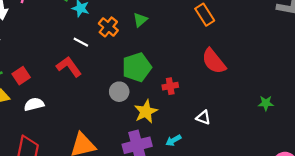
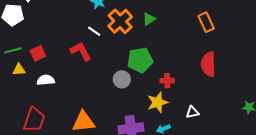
orange cross: (108, 27) -> (120, 21), size x1.4
red semicircle: (214, 61) -> (208, 64), turned 30
yellow star: (146, 112) -> (158, 102), moved
white triangle: (203, 117) -> (192, 112), turned -40

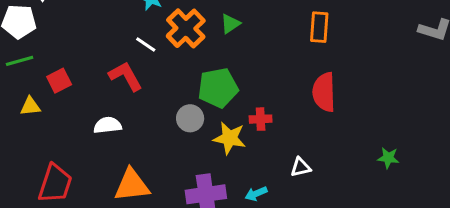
orange rectangle: (206, 22) -> (319, 27), turned 30
green line: (13, 50) -> (20, 61), moved
white semicircle: (46, 80) -> (108, 125), moved
yellow star: (158, 102) -> (230, 138), moved, turned 30

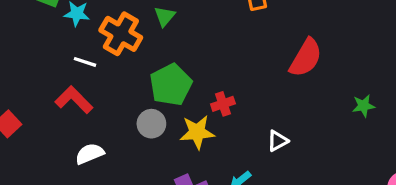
red semicircle: (324, 92) -> (306, 58), moved, turned -132
white semicircle: (108, 125) -> (90, 154), moved

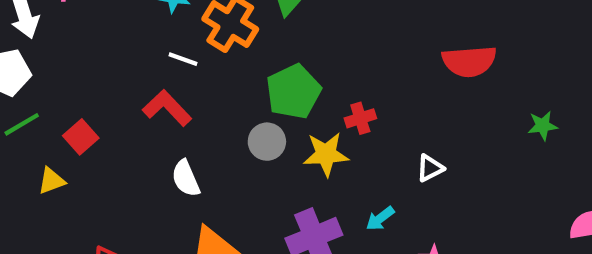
red semicircle: (306, 58) -> (469, 61), turned 54
white semicircle: (90, 154) -> (186, 178), turned -92

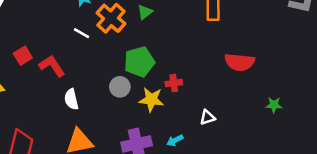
red L-shape: (167, 108) -> (52, 66), moved
red square: (81, 137) -> (23, 56), moved

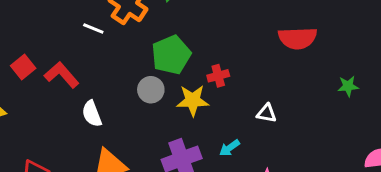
white triangle: (207, 117) -> (266, 113), turned 35

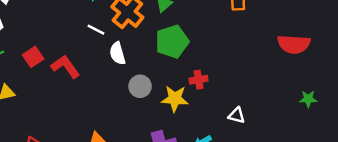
red semicircle: (298, 38) -> (294, 44), moved
green pentagon: (171, 55) -> (172, 42), moved
white semicircle: (92, 114) -> (117, 53), moved

